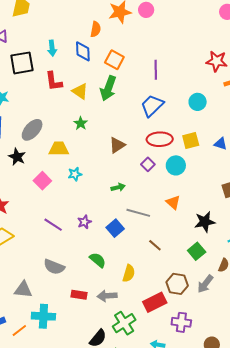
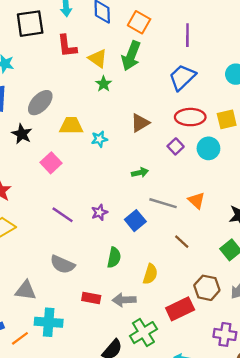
green star: (81, 123) -> (104, 84), moved
cyan star: (75, 174) -> (99, 139), moved
orange triangle: (173, 202) -> (196, 200), moved
green semicircle: (98, 260) -> (114, 258), turned 60
purple cross: (181, 322) -> (225, 334), moved

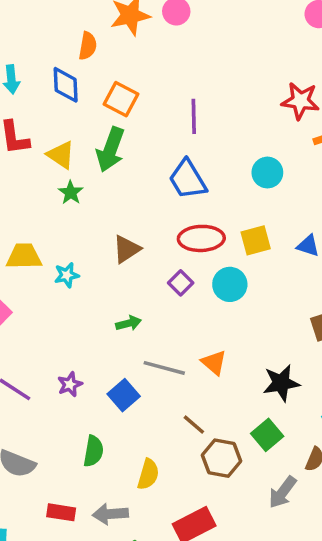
blue trapezoid: (182, 77) -> (188, 179), turned -76
brown hexagon: (207, 288) -> (222, 458), moved

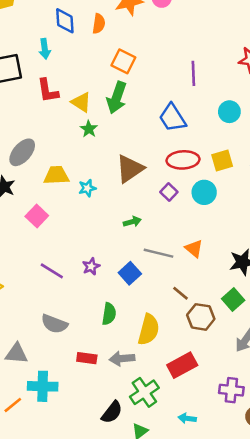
blue diamond: (66, 85) -> (65, 21), moved
purple line: (194, 116) -> (193, 73), moved
brown triangle: (127, 249) -> (130, 169), size x1.4
yellow semicircle: (148, 474) -> (149, 330), size x1.4

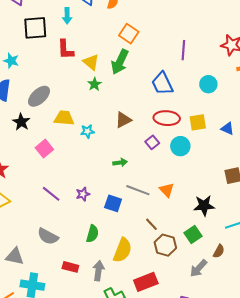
brown triangle: (130, 169) -> (123, 120), size x0.7
blue square: (130, 273) -> (113, 203), turned -36
gray arrow: (122, 359) -> (98, 271), turned 96

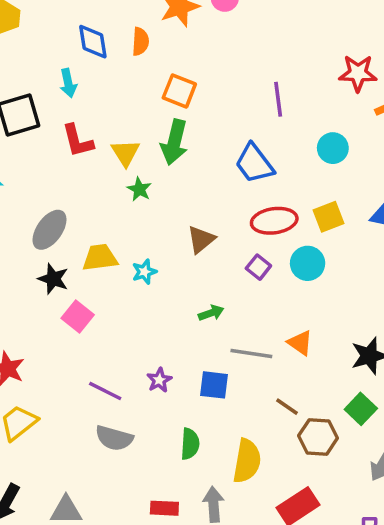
yellow triangle: (91, 62) -> (126, 153), turned 30
black star: (21, 122) -> (53, 279), moved
gray semicircle: (48, 236) -> (114, 438), moved

